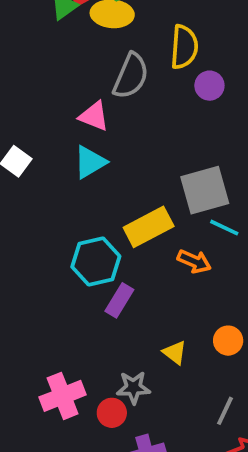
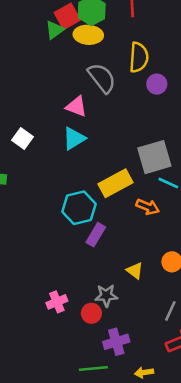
gray semicircle: (131, 76) -> (102, 78), turned -60
pink cross: (63, 396) -> (57, 302), size x0.7

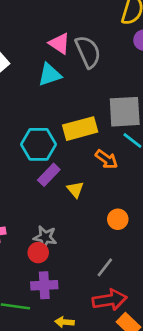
gray semicircle: (102, 78) -> (88, 52), moved
yellow triangle: (135, 271) -> (75, 190), moved
red circle: (91, 313) -> (38, 253), moved

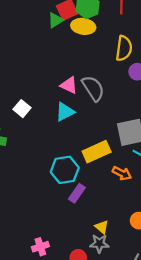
yellow triangle: (75, 190) -> (102, 227), moved
gray star: (45, 237) -> (99, 244), moved

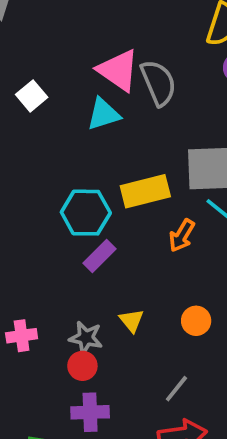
pink triangle: (69, 85) -> (118, 70), size x1.4
orange arrow: (122, 173) -> (182, 236), turned 84
gray star: (99, 244) -> (86, 338), moved

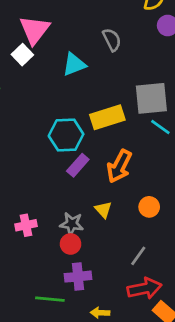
pink triangle: (118, 70) -> (35, 30), moved, turned 36
gray semicircle: (158, 83) -> (112, 40), size x0.7
orange arrow: (182, 236) -> (119, 166), moved, size x1.4

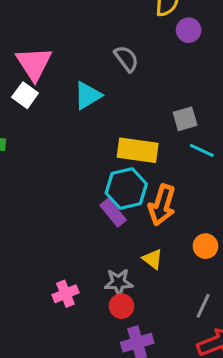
gray square: (151, 98) -> (185, 119), size x0.6
yellow rectangle: (107, 117) -> (138, 150), turned 36
cyan hexagon: (66, 135) -> (126, 189), moved
purple rectangle: (78, 165) -> (113, 213), turned -70

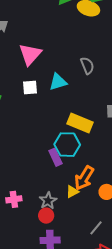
white square: (25, 95) -> (30, 88), moved, turned 35
orange arrow: (162, 205) -> (84, 178), moved
yellow triangle: (153, 259) -> (72, 192), turned 40
gray star: (119, 282) -> (48, 201), turned 30

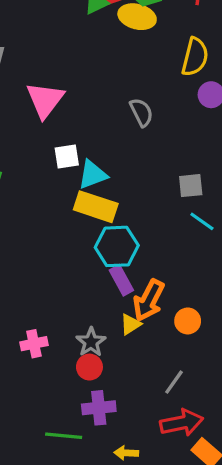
cyan triangle: (58, 82) -> (93, 175), moved
white square: (30, 88) -> (67, 156), moved
yellow rectangle: (80, 123) -> (96, 207), moved
purple rectangle: (56, 157) -> (121, 280), moved

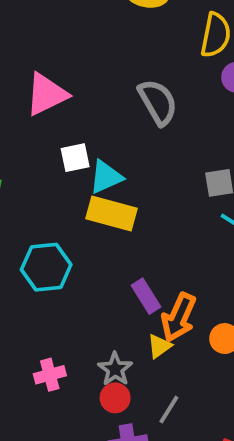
pink triangle: (45, 100) -> (46, 94), turned 30
gray semicircle: (141, 112) -> (158, 102), size x1.4
cyan hexagon: (117, 246) -> (46, 267), moved
gray line: (174, 382) -> (169, 410), moved

